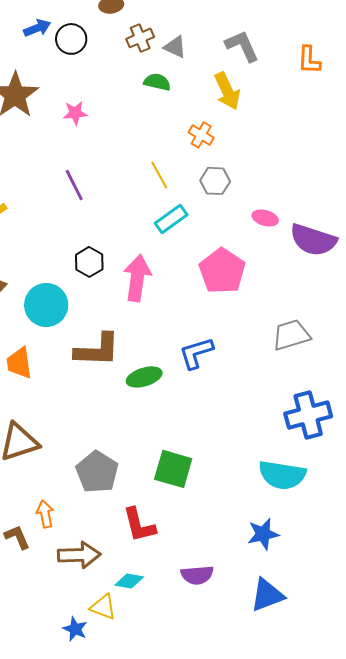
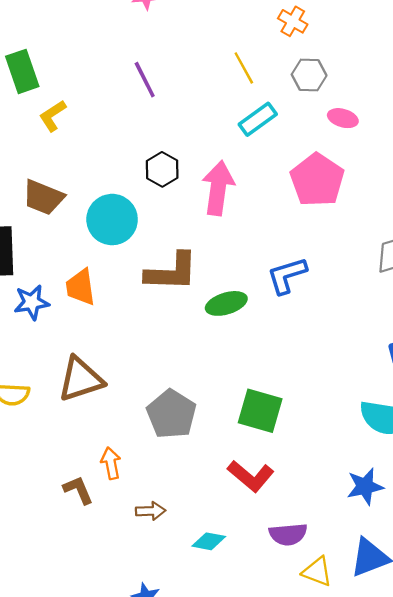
pink ellipse: (265, 218) -> (343, 118), moved
red L-shape: (139, 525) -> (251, 476), moved, turned -36
brown arrow: (79, 555) -> (151, 511), size x0.6
yellow triangle: (103, 607) -> (317, 572), moved

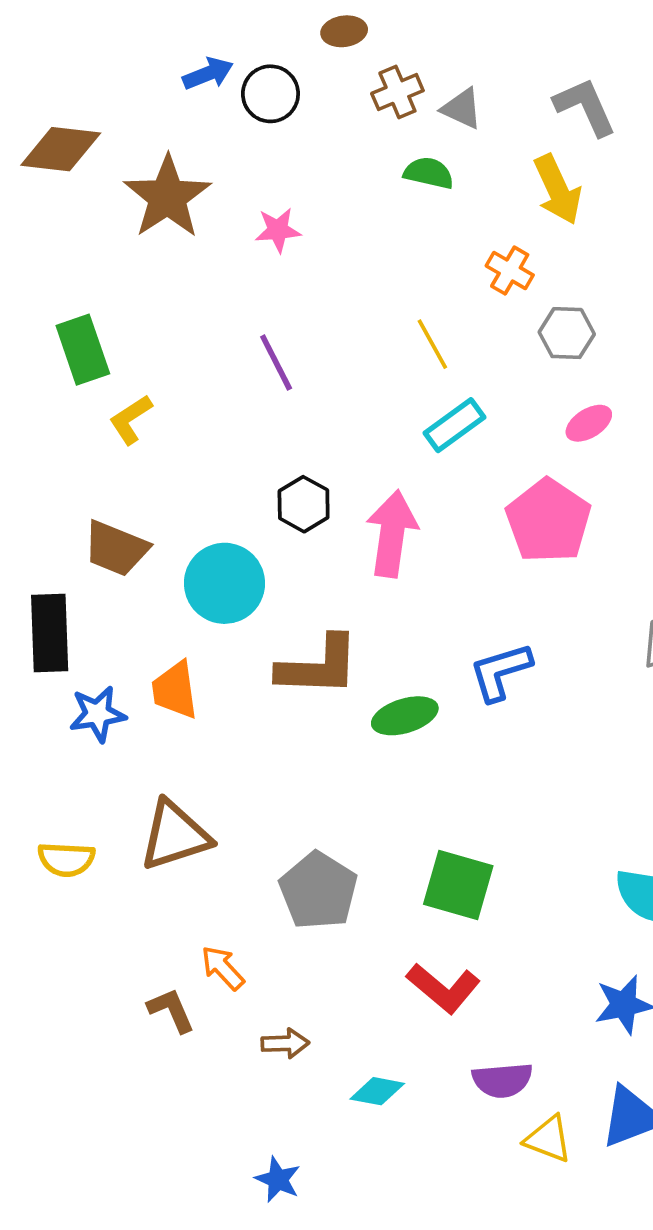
gray hexagon: (309, 75) -> (567, 333), moved
pink ellipse: (343, 118) -> (589, 423), turned -48
orange arrow: (111, 463) -> (223, 968), turned -32

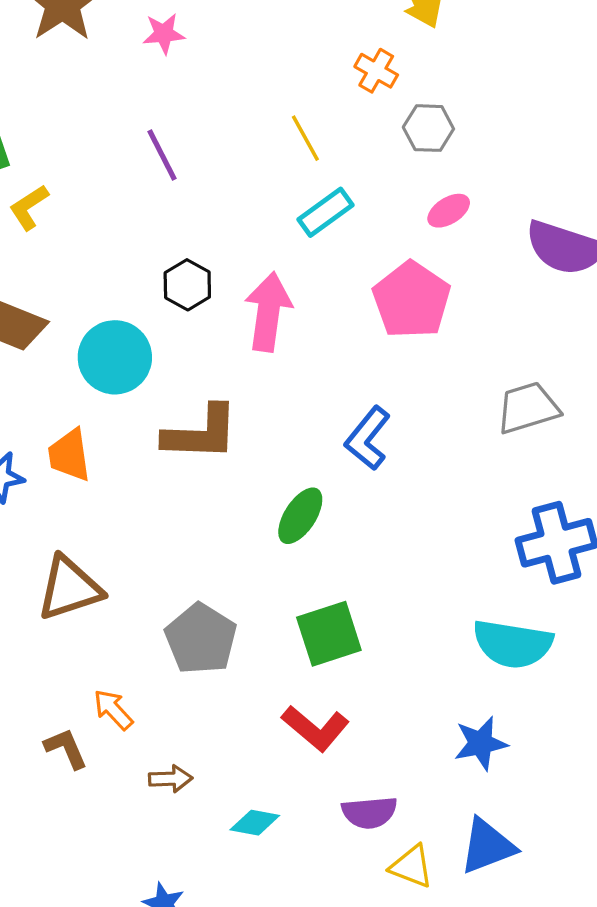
blue L-shape: (500, 672) -> (368, 438), turned -34
green ellipse: (405, 716) -> (300, 516), moved, turned -40
green square: (458, 885) -> (329, 634), turned -34

